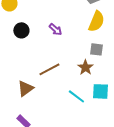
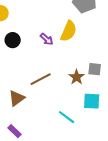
yellow semicircle: (96, 21) -> (69, 31), moved
gray square: (96, 49) -> (95, 69), moved
cyan line: (76, 96) -> (67, 117), moved

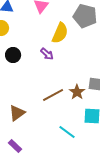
yellow semicircle: (69, 31) -> (60, 33), moved
brown line: (41, 79) -> (53, 95), moved

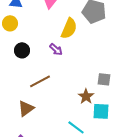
brown star: (77, 92) -> (86, 96), moved
brown line: (53, 95) -> (40, 81), moved

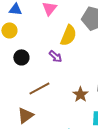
brown star: (86, 96) -> (80, 94), moved

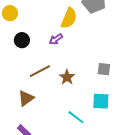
purple arrow: (55, 56) -> (56, 39), turned 104
brown star: (80, 94) -> (67, 77), moved

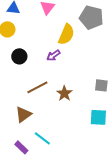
cyan line: (76, 117) -> (42, 138), moved

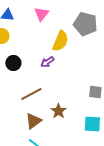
brown star: (64, 93) -> (58, 111), moved
brown triangle: (23, 114) -> (33, 121), moved

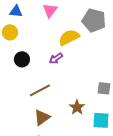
yellow semicircle: (60, 41) -> (69, 37), turned -140
brown star: (58, 111) -> (77, 107), moved

